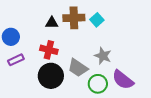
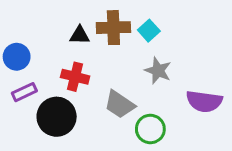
gray star: (103, 56) -> (158, 71), moved
black circle: (51, 76) -> (57, 117), moved
purple semicircle: (123, 80) -> (204, 101), moved, turned -30

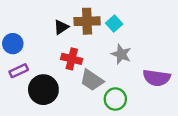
black triangle: (80, 35) -> (61, 27), turned -35
red cross: (75, 77) -> (72, 59), moved

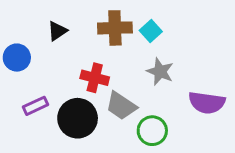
black triangle: (61, 27) -> (57, 31), moved
purple rectangle: (19, 71) -> (36, 106), moved
black circle: (43, 90) -> (78, 118), moved

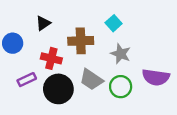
brown cross: (115, 28) -> (81, 41), moved
red cross: (95, 78) -> (51, 58), moved
green circle: (152, 131) -> (121, 87), moved

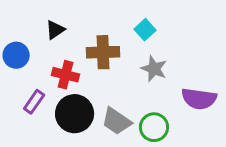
purple rectangle: (27, 80) -> (34, 102), turned -30
gray trapezoid: (91, 80) -> (117, 121), moved
green circle: (121, 87) -> (154, 127), moved

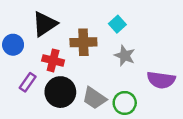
black triangle: (55, 30) -> (45, 24), size x1.6

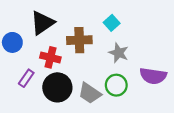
green circle: (125, 103) -> (116, 85), moved

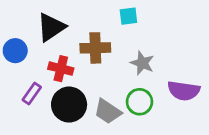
cyan square: (112, 23) -> (128, 16), moved, turned 35

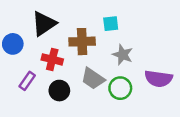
cyan square: (128, 16) -> (111, 24), moved
black circle: (69, 105) -> (59, 91), size x0.7
gray trapezoid: (108, 111) -> (93, 79), moved

